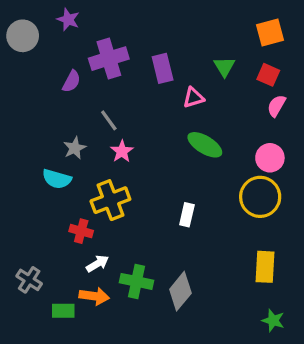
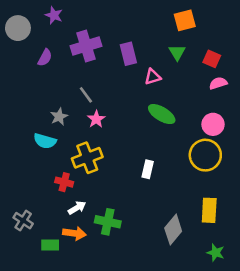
orange square: (270, 33) -> (185, 20), moved
purple semicircle: (71, 81) -> (45, 58), moved
pink semicircle: (276, 106) -> (218, 83), turned 42
gray diamond: (180, 291) -> (173, 230), moved

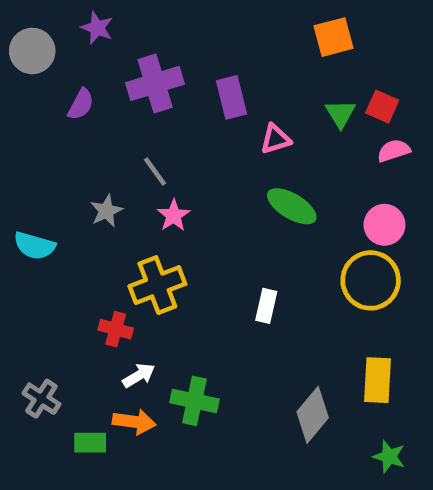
green triangle: (177, 52) -> (340, 114), moved
cyan semicircle: (45, 141) -> (35, 246), moved

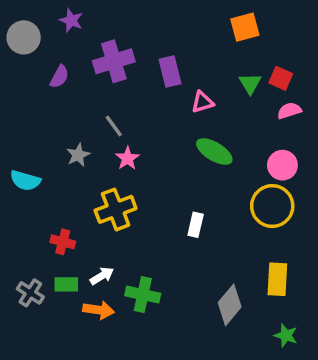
red cross: (116, 329) -> (63, 242), moved
green rectangle: (90, 443) -> (66, 284), moved

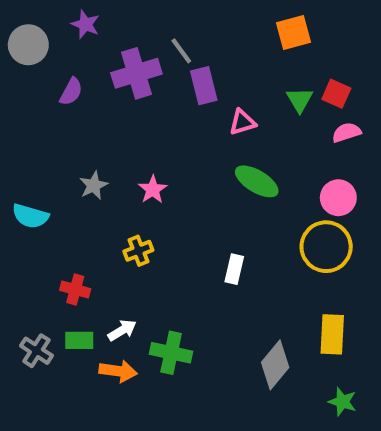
gray line: (114, 126) -> (181, 51), moved
yellow cross: (116, 209) -> (138, 251), size x0.6

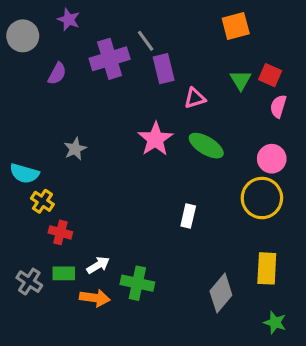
pink semicircle: (346, 132) -> (278, 106), turned -55
pink star: (153, 190) -> (155, 139), moved, size x1.5
yellow cross: (138, 251) -> (42, 201), moved, turned -35

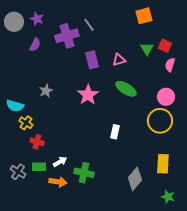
purple star: (69, 19) -> (37, 19), moved
purple rectangle: (164, 69) -> (92, 60), moved
pink star: (155, 139) -> (88, 95), moved

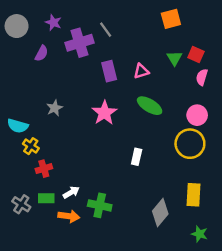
purple star: (37, 19) -> (53, 22), moved
red cross: (37, 142) -> (44, 169), turned -32

